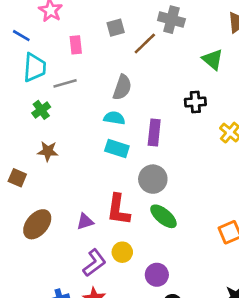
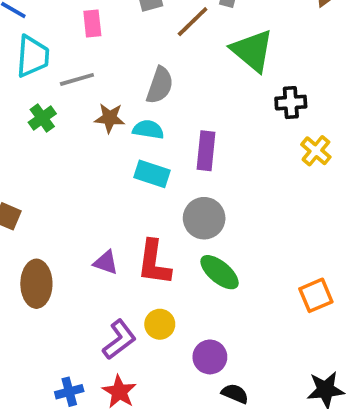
green triangle: (213, 59) -> (252, 51), moved, size x1.4
black cross: (195, 102) -> (291, 103), moved
brown star: (48, 151) -> (110, 118), moved
purple triangle: (85, 222) -> (106, 263), moved, turned 36
brown ellipse: (37, 224) -> (36, 284), turned -40

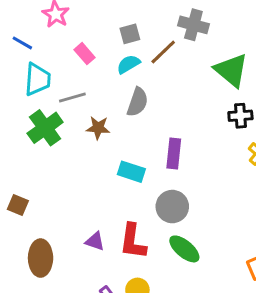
pink rectangle: (92, 24) -> (84, 54), turned -35
green triangle: (252, 51) -> (231, 70), moved
green cross: (42, 118) -> (45, 128), size x1.6
cyan semicircle: (148, 130) -> (128, 64), moved, turned -40

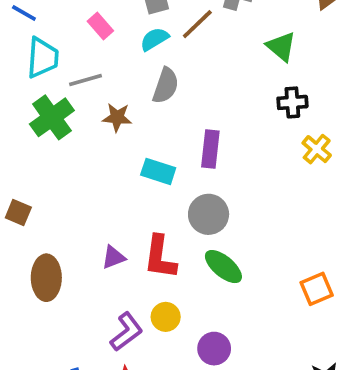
green triangle: (231, 70) -> (281, 47), size x0.7
purple triangle: (95, 241) -> (113, 257), turned -40

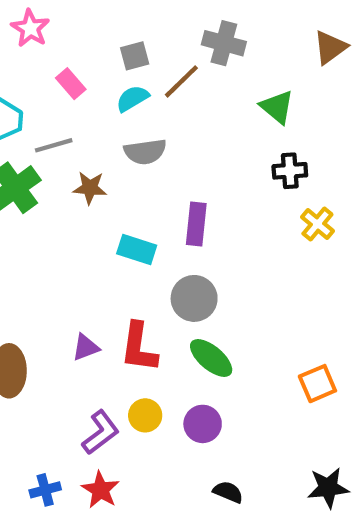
gray semicircle: (166, 86) -> (145, 152), turned 63
purple circle: (214, 349) -> (203, 424), moved

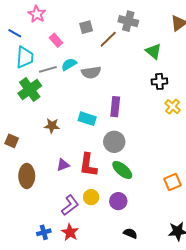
cyan semicircle: (132, 98) -> (69, 64), moved
brown star: (90, 188) -> (52, 126), moved

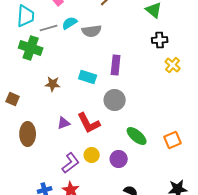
green cross: (30, 90) -> (31, 48), turned -35
red L-shape: (88, 165) -> (89, 123), turned -35
green ellipse: (122, 170) -> (137, 136), moved

